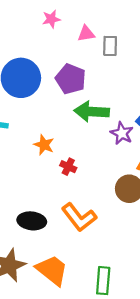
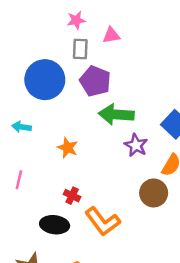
gray rectangle: (110, 46) -> (80, 49), moved
purple star: (122, 133) -> (136, 145), moved
red cross: (68, 167) -> (72, 196), moved

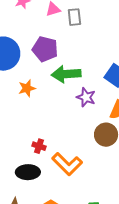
gray rectangle: (80, 49) -> (74, 17), moved
orange star: (68, 148) -> (27, 88), moved, turned -30

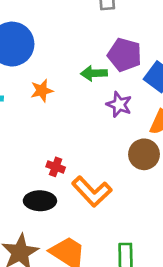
purple pentagon: (45, 49) -> (125, 55), moved
green arrow: (66, 74) -> (94, 73), size x0.7

